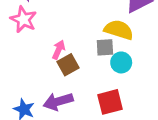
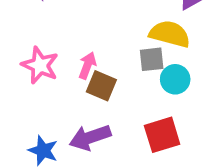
pink star: (23, 19) -> (40, 65), moved
brown square: (68, 65) -> (101, 86), turned -35

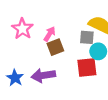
brown square: (101, 86) -> (55, 47), turned 35
red square: (162, 135) -> (87, 68), moved

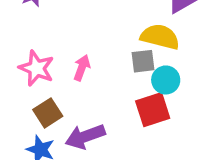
brown square: (55, 47) -> (48, 113), moved

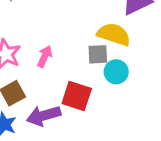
red square: (153, 110) -> (77, 96), moved, turned 32

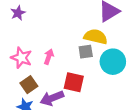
cyan circle: (116, 72) -> (113, 62), moved, size x1.5

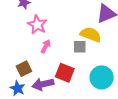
pink star: (21, 58) -> (37, 25), moved
cyan circle: (113, 62) -> (102, 77), moved

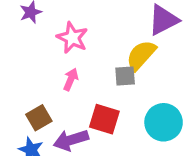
pink star: (37, 25) -> (72, 38), moved
yellow semicircle: (91, 35) -> (141, 55), turned -65

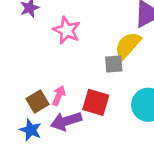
pink arrow: (71, 79) -> (59, 96), moved

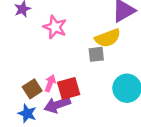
yellow semicircle: (128, 45) -> (108, 38), turned -150
red square: (96, 102) -> (69, 88), moved, turned -30

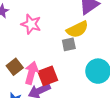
pink arrow: (50, 83) -> (31, 73), size x1.5
brown square: (32, 89) -> (15, 67), moved

